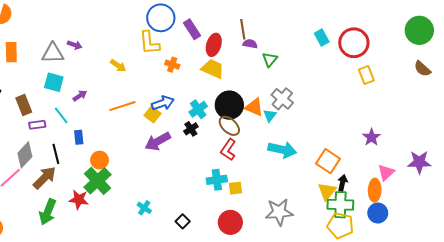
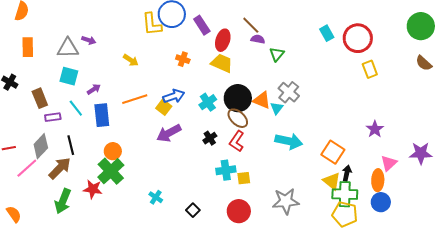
brown line: (243, 29) -> (251, 25), turned -36
yellow L-shape: (149, 43) -> (152, 24), moved
black cross: (191, 129) -> (210, 138), moved
blue rectangle: (79, 137) -> (102, 115), moved, size x1.6
yellow triangle: (327, 191) -> (332, 181), turned -30

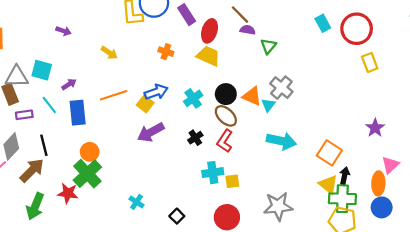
gray triangle: (68, 48) -> (17, 77), moved
black circle: (238, 98) -> (226, 94), size x0.7

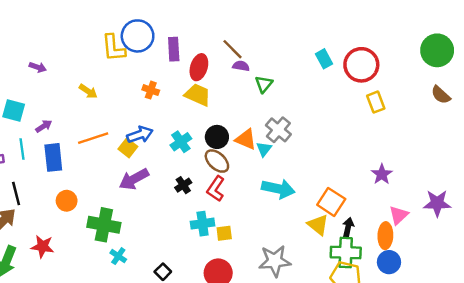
purple rectangle: (187, 15) -> (174, 49), turned 30
cyan line: (49, 105) -> (22, 149), turned 30
green cross: (87, 174) -> (104, 225), moved, turned -36
yellow triangle: (328, 185) -> (318, 225), moved

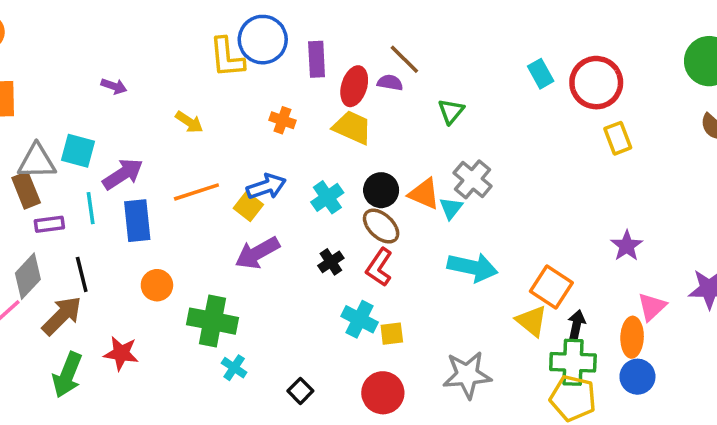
purple semicircle: (241, 66) -> (390, 83), moved
purple arrow: (44, 126) -> (123, 174), size x1.6
cyan cross: (203, 224) -> (360, 319), turned 35

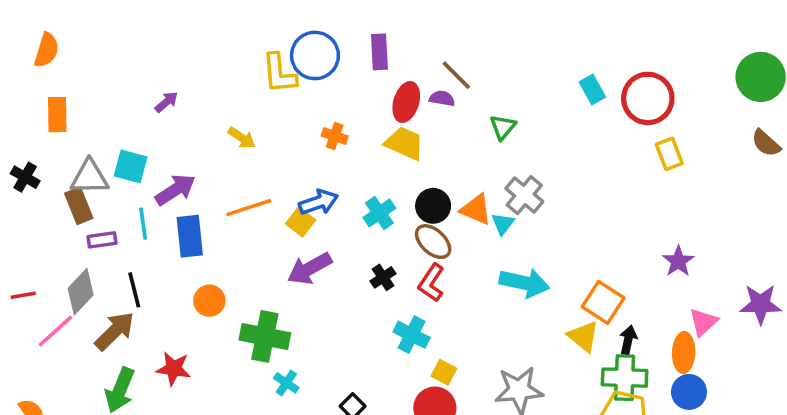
purple rectangle: (317, 59) -> (379, 52), moved
purple arrow: (114, 86) -> (166, 102), turned -60
yellow square: (392, 334) -> (444, 372), moved, turned 35

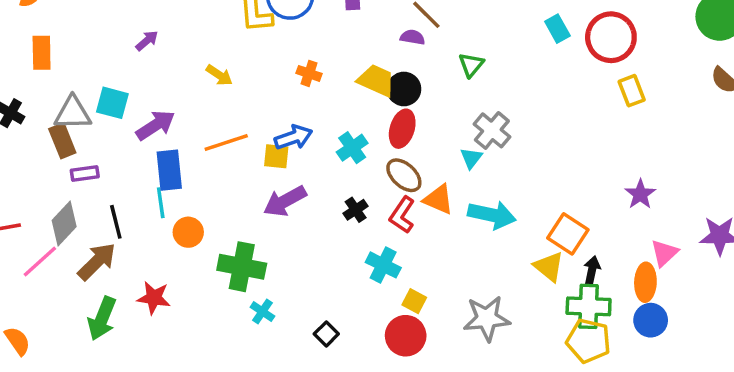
red ellipse: (406, 102) -> (402, 129), moved
black circle: (433, 206) -> (404, 89), moved
orange triangle: (476, 209) -> (438, 199), moved
yellow square: (301, 222) -> (276, 156), turned -32
cyan line: (143, 224) -> (161, 203), moved

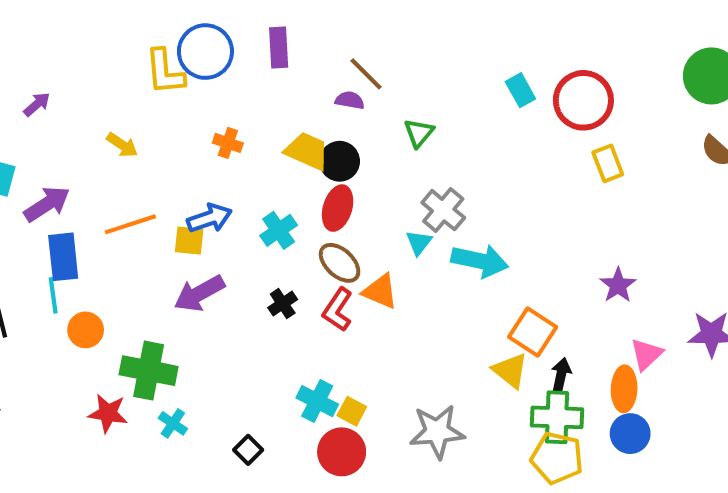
cyan arrow: (492, 215) -> (480, 261), moved
cyan cross: (383, 265) -> (317, 401), moved
red star: (154, 298) -> (108, 413), moved

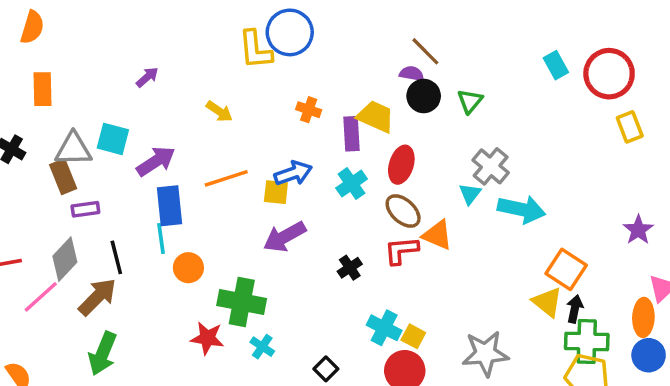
purple rectangle: (279, 47) -> (352, 134), moved
black circle: (340, 161) -> (424, 96), moved
black cross: (283, 304) -> (350, 268), moved
red L-shape: (338, 310) -> (401, 250), turned 51
black arrow: (561, 375) -> (575, 309), moved

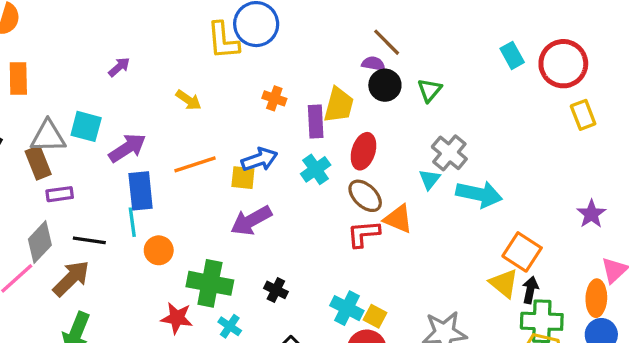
yellow trapezoid: (376, 117) -> (339, 105), turned 81
black line: (116, 257) -> (89, 240), turned -68
black cross: (350, 268) -> (276, 290), moved, turned -30

